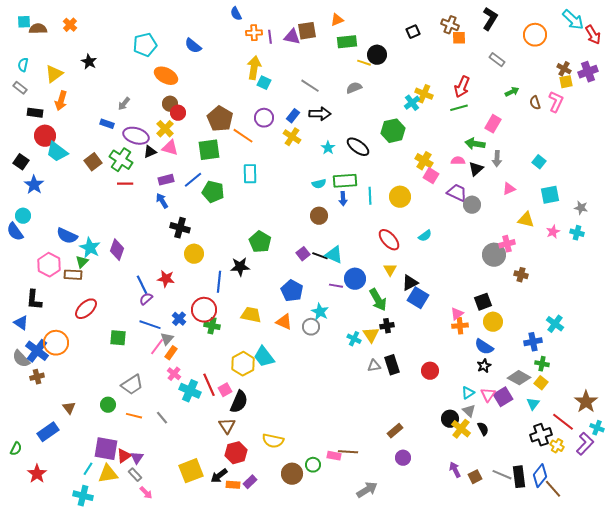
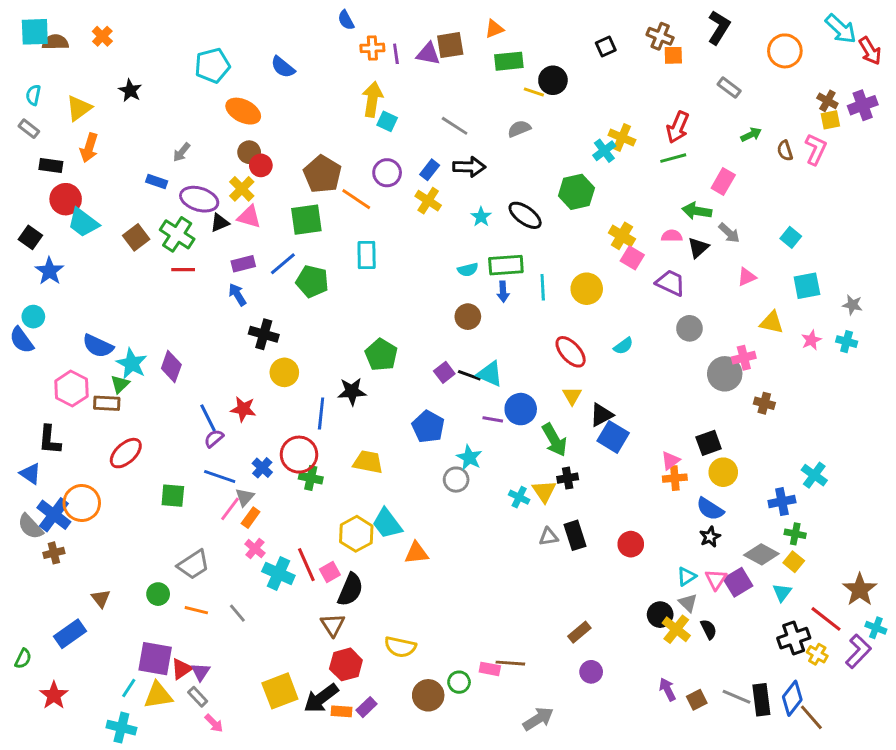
cyan square: (24, 22) -> (35, 32), size x1.5
gray arrow: (497, 159) -> (729, 233), turned -49
gray circle: (472, 205) -> (689, 328), moved
orange triangle: (284, 322) -> (416, 553), moved, turned -30
black arrow: (219, 476) -> (321, 698), size x1.4

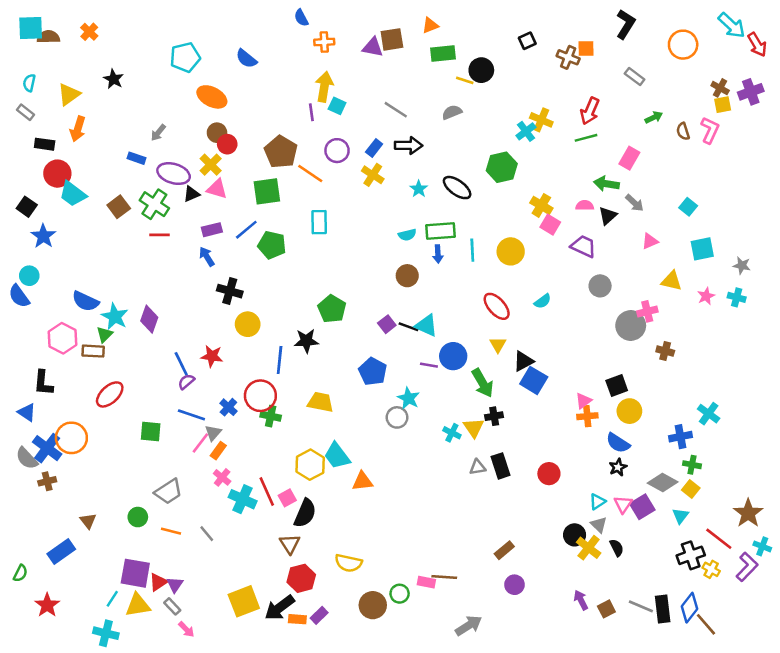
brown cross: (660, 36) -> (568, 57), moved
purple line: (396, 54) -> (311, 112), moved

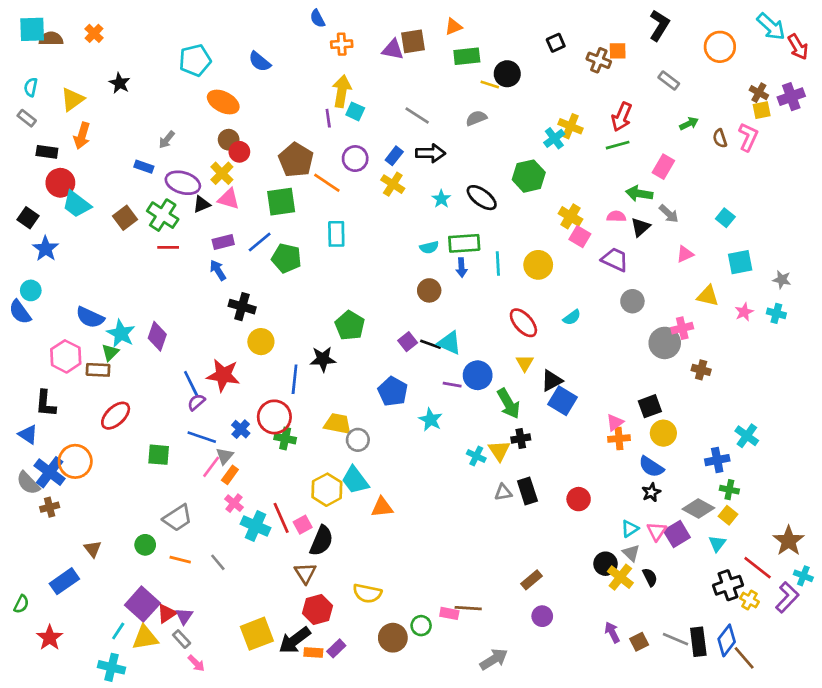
red star: (212, 356) -> (223, 375), size x1.4
gray circle: (397, 417) -> (358, 440), moved
purple square: (135, 573) -> (142, 604), turned 32

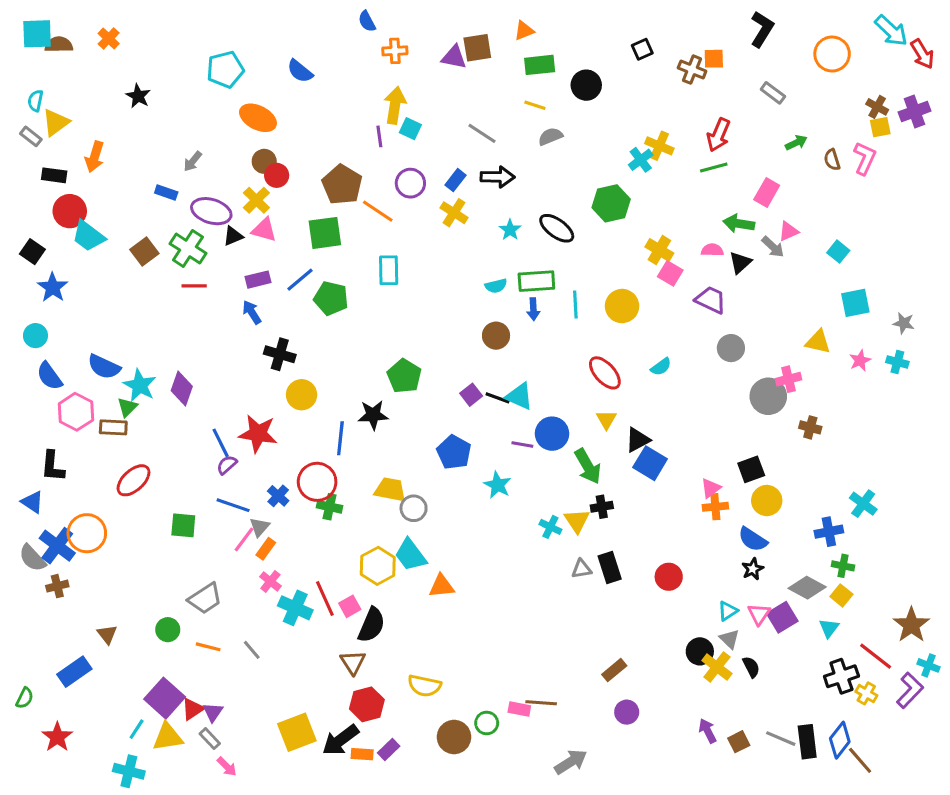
yellow line: (490, 85) -> (535, 105), moved
yellow triangle: (72, 99) -> (56, 122), moved
pink triangle: (685, 254) -> (788, 231), moved
blue semicircle: (20, 312) -> (49, 376), moved

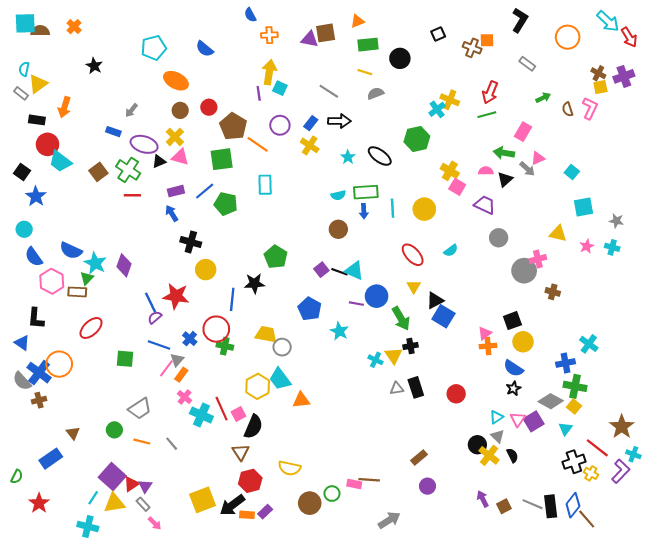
red circle: (277, 175) -> (209, 107), moved
green cross: (843, 566) -> (575, 386), size x1.5

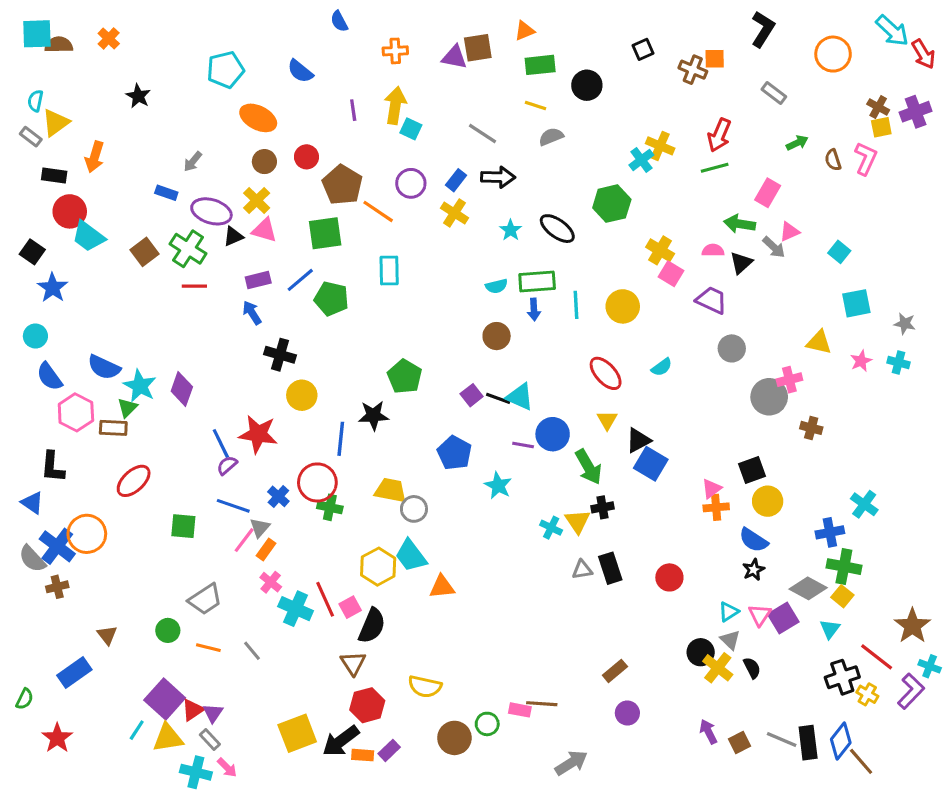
blue semicircle: (250, 15) -> (339, 21), moved
purple line: (259, 93) -> (353, 110), moved
cyan cross: (88, 526) -> (196, 772), moved

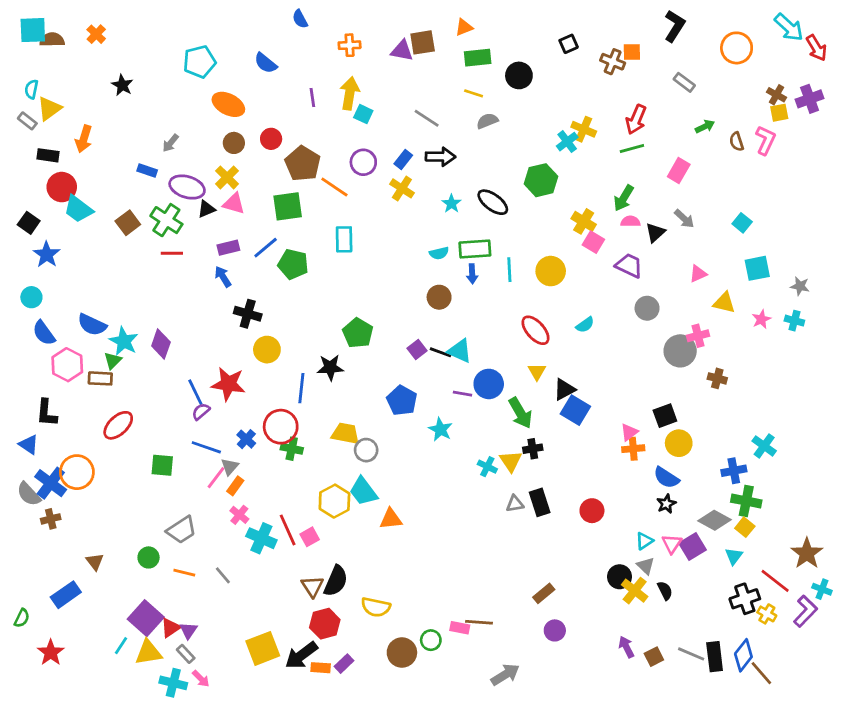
green arrow: (740, 224) -> (624, 198), moved, turned -68
pink triangle: (789, 232) -> (698, 274), moved
black semicircle: (372, 626) -> (336, 581), moved

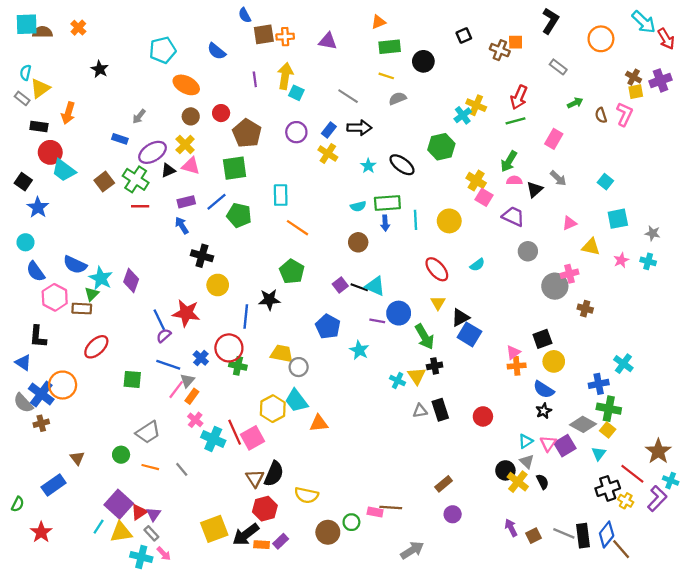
brown square: (423, 42) -> (264, 34), moved
purple ellipse: (187, 187) -> (152, 152), turned -48
orange line: (334, 187) -> (297, 228), moved
pink square: (310, 537) -> (253, 438), size x1.5

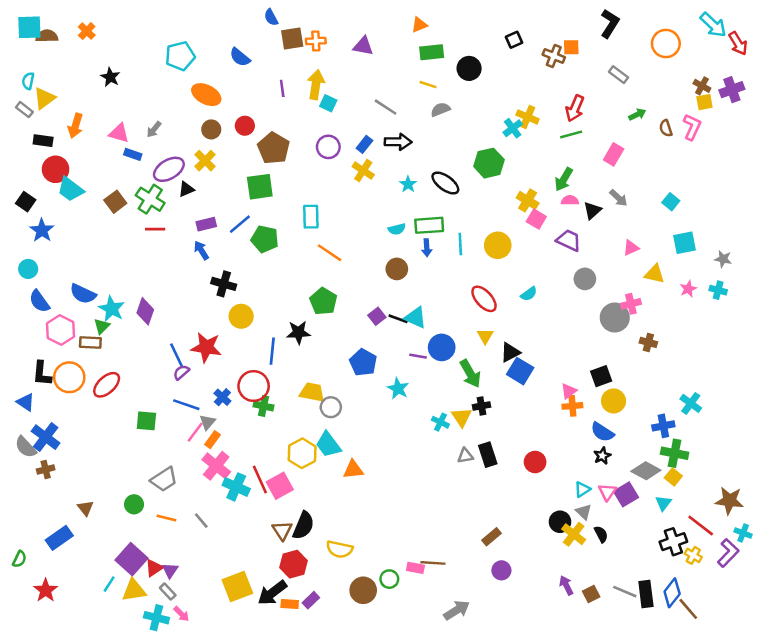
pink triangle: (191, 166) -> (119, 133), moved
orange circle: (63, 385) -> (69, 377), moved
pink cross: (195, 420) -> (216, 466), size x1.6
brown star: (658, 451) -> (729, 501), turned -30

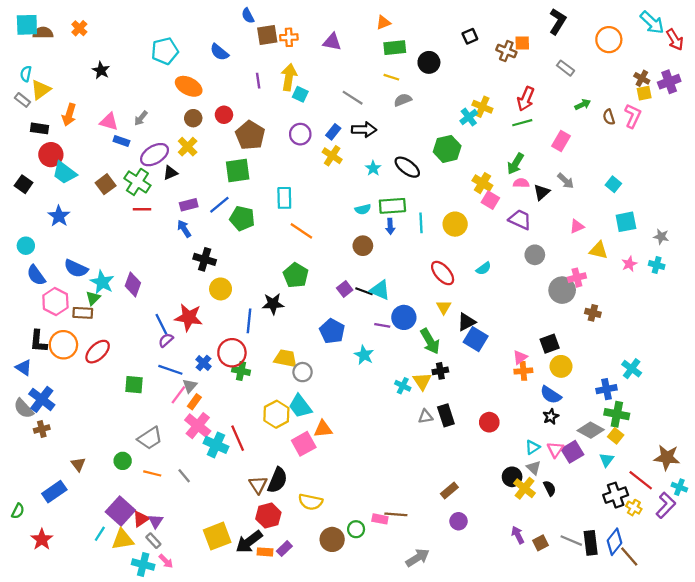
blue star: (42, 230) -> (59, 216), moved
pink square: (280, 486) -> (304, 444), moved

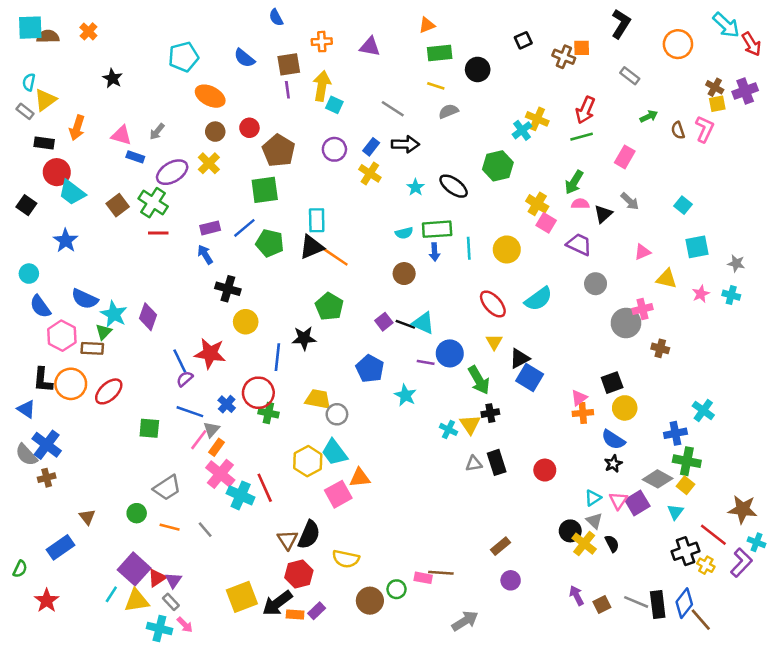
brown square: (267, 35) -> (289, 64), moved
black triangle: (170, 173) -> (312, 247), moved, size x1.5
cyan semicircle: (484, 268) -> (538, 299), size x1.6

